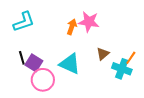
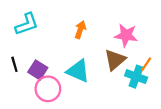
pink star: (89, 22) -> (126, 35), moved
brown triangle: (103, 54) -> (115, 60), size x1.5
black line: (22, 58) -> (14, 64), moved

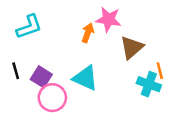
pink star: (126, 35) -> (109, 19), moved
brown triangle: (115, 60) -> (132, 48), moved
orange line: (146, 64) -> (160, 71), turned -48

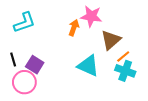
orange line: (160, 71) -> (123, 56), moved, turned 64
cyan triangle: (85, 78) -> (88, 66), moved
pink circle: (52, 98) -> (24, 82), moved

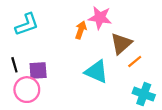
purple square: (35, 65) -> (38, 70), turned -36
cyan cross: (125, 71) -> (144, 94), moved

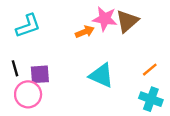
orange arrow: (81, 30) -> (85, 32), turned 48
brown triangle: (121, 44) -> (127, 21), moved
orange line: (135, 61) -> (150, 70), moved

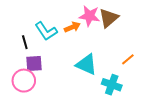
cyan L-shape: (28, 26) -> (46, 31), moved, turned 75
black line: (15, 68) -> (25, 42), moved
cyan cross: (151, 99) -> (112, 85), moved

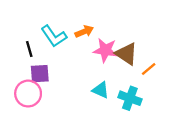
pink star: (89, 16) -> (105, 50), moved
brown triangle: (109, 18) -> (126, 54), moved, turned -45
cyan triangle: (86, 64) -> (101, 90), moved, size x0.7

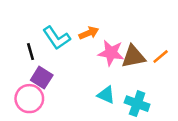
brown triangle: (126, 54) -> (133, 57), turned -45
orange line: (149, 69) -> (161, 57), moved
purple square: (40, 74) -> (42, 78), turned 36

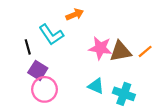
orange arrow: (89, 33) -> (75, 15), moved
pink circle: (29, 99) -> (45, 89), moved

